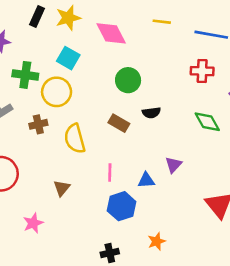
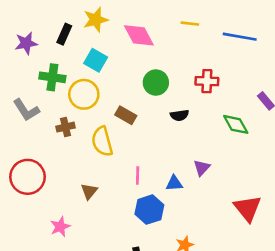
black rectangle: (37, 16) -> (64, 34), moved
red cross: (202, 71) -> (207, 81), moved
brown rectangle: (119, 123) -> (126, 115), moved

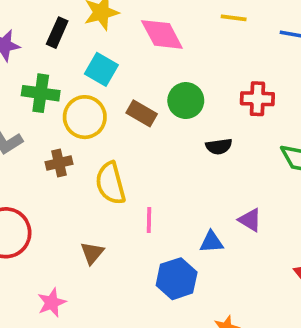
brown rectangle: (126, 115) -> (142, 113), moved
purple triangle: (202, 168) -> (250, 220), turned -42
pink line: (138, 176) -> (149, 220), moved

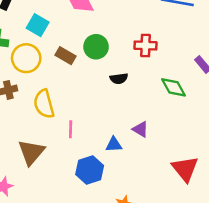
brown triangle: (92, 253) -> (31, 152), size x1.6

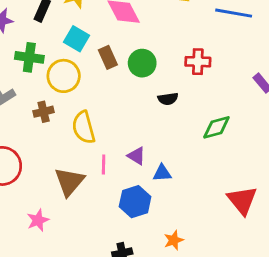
brown rectangle: (66, 56) -> (108, 57), moved, turned 36
green diamond: (173, 87) -> (216, 127), moved, turned -76
pink line: (71, 129) -> (104, 165), moved
purple triangle: (140, 129) -> (136, 156), moved

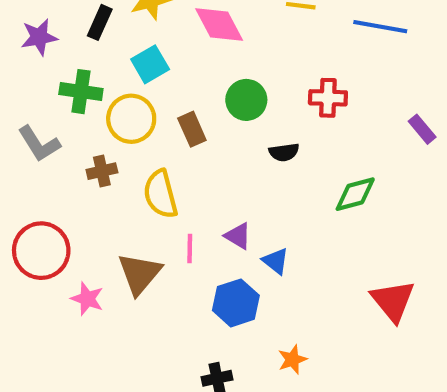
cyan square: (76, 39) -> (150, 64), turned 30
brown rectangle: (108, 57) -> (192, 129), moved
blue triangle: (162, 173) -> (276, 261), turned 42
pink star: (38, 220) -> (87, 299), moved, turned -30

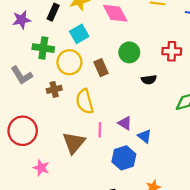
pink star: (87, 299) -> (41, 168), moved

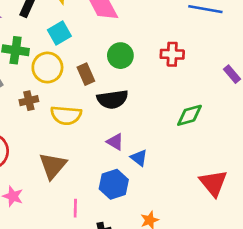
black semicircle: (149, 80) -> (112, 99), moved, size x1.6
yellow semicircle: (85, 101) -> (66, 115), turned -70
pink line: (100, 130) -> (75, 208), moved

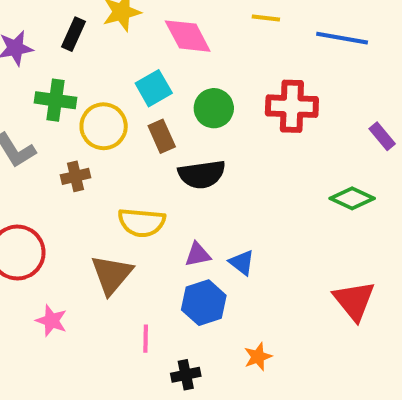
cyan square: (59, 33) -> (154, 88), moved
red cross: (172, 54) -> (292, 106), size x1.4
yellow semicircle: (66, 115) -> (142, 222), moved
green diamond: (189, 115) -> (352, 198), moved, turned 40
purple triangle: (115, 142) -> (198, 255), moved, turned -42

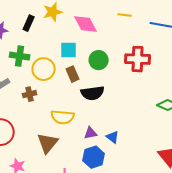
cyan square: (154, 88) -> (69, 50), turned 30

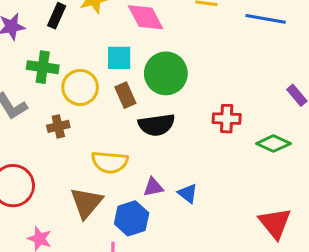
red cross: (138, 59) -> (227, 119), moved, size x0.7
green circle: (99, 60) -> (166, 73), size x1.4
blue hexagon: (94, 157) -> (132, 218), moved

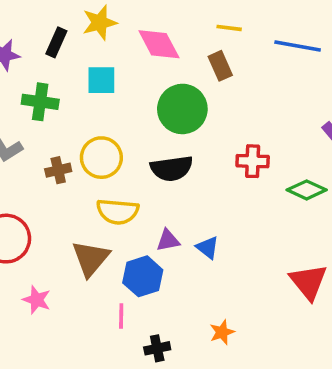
cyan square: (119, 58) -> (101, 80), moved
yellow circle: (80, 87) -> (101, 158), moved
brown rectangle: (125, 95) -> (220, 66), moved

